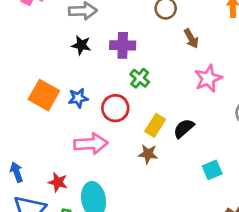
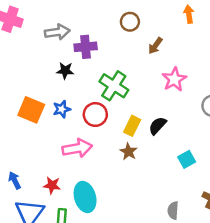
brown arrow: (191, 38) -> (155, 46), turned 72
black star: (81, 45) -> (65, 71), moved
purple cross: (123, 45) -> (86, 47), moved
green cross: (140, 78) -> (114, 86), size x1.6
brown star: (148, 154) -> (129, 152), turned 30

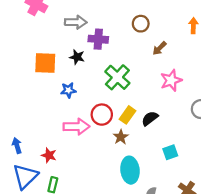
orange square: (31, 110) -> (45, 63), moved, turned -30
red circle: (95, 114) -> (102, 115), moved
cyan ellipse: (85, 197) -> (130, 170), moved

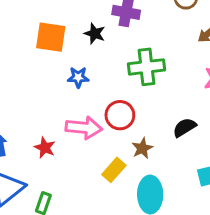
green cross: (117, 77) -> (146, 67), turned 35
yellow rectangle: (128, 115) -> (114, 170), moved
red star: (49, 155) -> (45, 148), moved

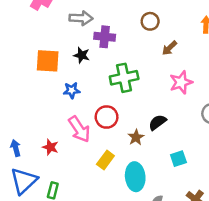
pink arrow: (84, 128) -> (79, 129), turned 56
brown star: (142, 148) -> (136, 137), moved

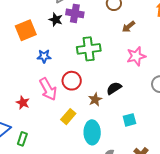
black star: (82, 55) -> (56, 20), moved
orange square: (48, 61) -> (26, 30), turned -30

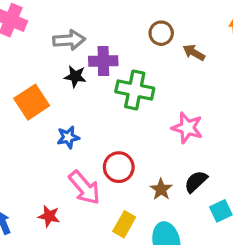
brown arrow: (128, 27) -> (194, 53), moved, turned 80
green cross: (89, 49) -> (135, 90), moved, turned 30
pink star: (136, 56) -> (187, 128), moved, turned -30
black semicircle: (114, 88) -> (196, 182), moved

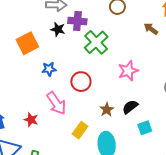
brown arrow: (194, 53) -> (151, 29), moved
green cross: (135, 90) -> (96, 42), turned 30
pink star: (187, 128) -> (128, 71), turned 30
red circle: (119, 167) -> (81, 82), moved

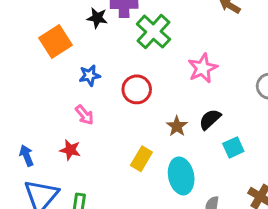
pink arrow: (56, 103) -> (84, 115), moved, size x0.6

